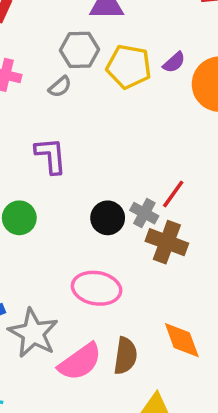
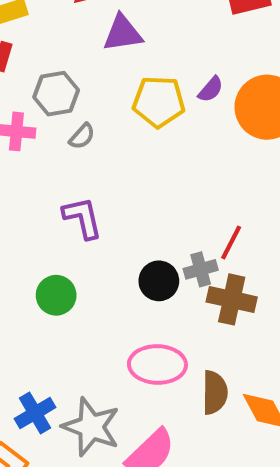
gray hexagon: (79, 50) -> (56, 94), moved
gray cross: (144, 213) -> (201, 269), turned -36
brown semicircle: (125, 356) -> (215, 392), moved

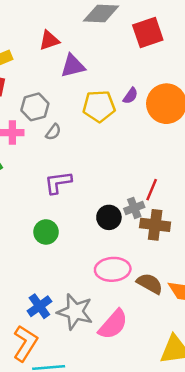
purple L-shape: (82, 218) -> (58, 182), turned -80
brown semicircle: (215, 392) -> (150, 284), turned -56

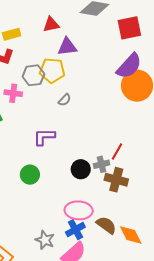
purple semicircle: (130, 96) -> (129, 66), moved, size x2.0
yellow pentagon: (99, 106) -> (52, 70), moved
gray semicircle: (53, 132) -> (65, 100), moved
blue cross: (39, 306) -> (75, 230), moved
gray star: (75, 312) -> (45, 240), size x0.7

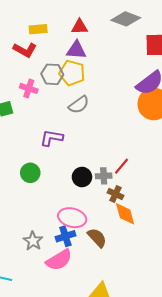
purple triangle: (67, 47) -> (76, 50), moved
gray semicircle: (65, 100) -> (79, 105), size x1.5
brown cross: (116, 180) -> (115, 194), size x0.7
orange diamond: (131, 235) -> (125, 214), moved

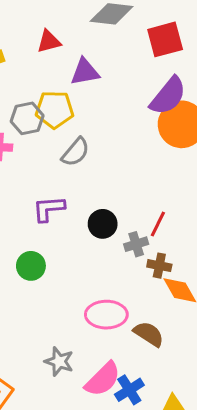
purple triangle: (76, 50) -> (85, 72), moved
black circle: (82, 177) -> (103, 224), moved
blue cross: (65, 236) -> (129, 390), moved

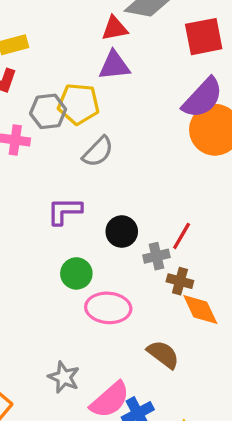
red triangle: (49, 41) -> (115, 28), moved
green circle: (31, 266) -> (76, 273), moved
pink ellipse: (106, 315) -> (108, 308), moved

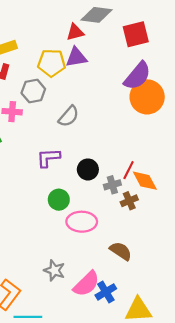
yellow pentagon: (79, 104) -> (52, 63), moved
brown cross: (180, 281) -> (129, 201), turned -35
orange diamond: (200, 310) -> (145, 181), moved

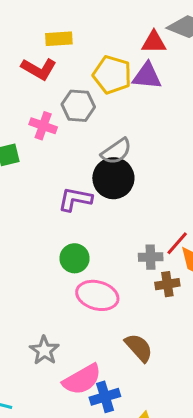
black circle: (88, 169) -> (113, 178), moved, size x1.4

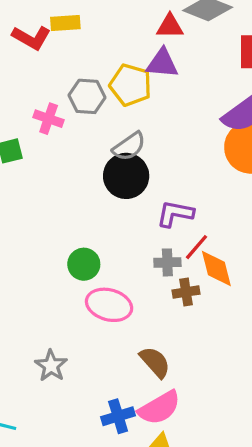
red L-shape: (39, 69) -> (31, 38), moved
yellow pentagon: (112, 75) -> (131, 85), moved
purple L-shape: (75, 199) -> (175, 214), moved
pink semicircle: (82, 379) -> (159, 408), moved

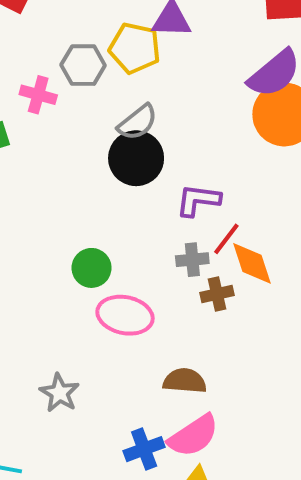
brown semicircle: (155, 362) -> (185, 381), turned -40

